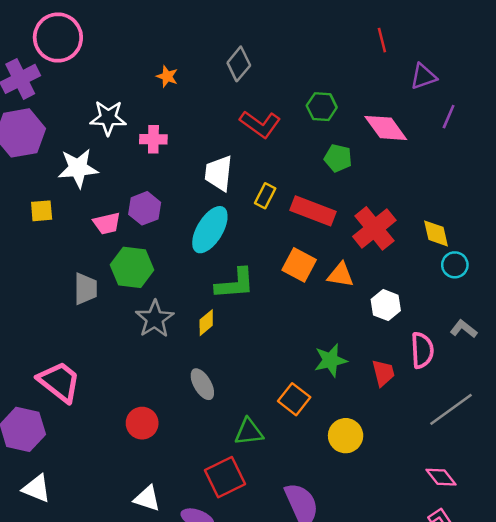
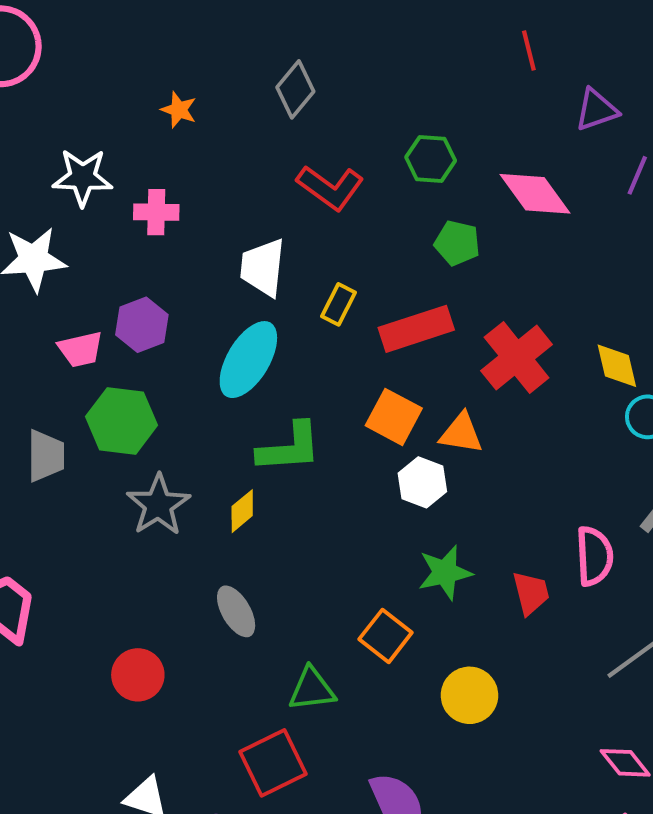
red rectangle: (313, 211) -> (416, 329), turned -39
white hexagon: (386, 305) -> (422, 482), moved

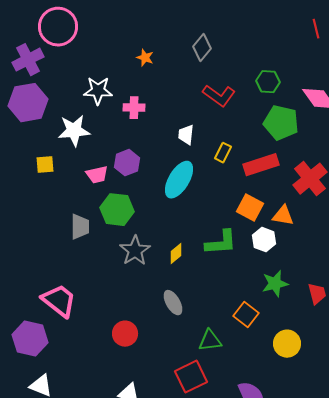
green pentagon: (457, 243) -> (281, 123), size x1.6
white trapezoid: (263, 267) -> (186, 135), size x0.7
green L-shape: (289, 448) -> (221, 243), moved

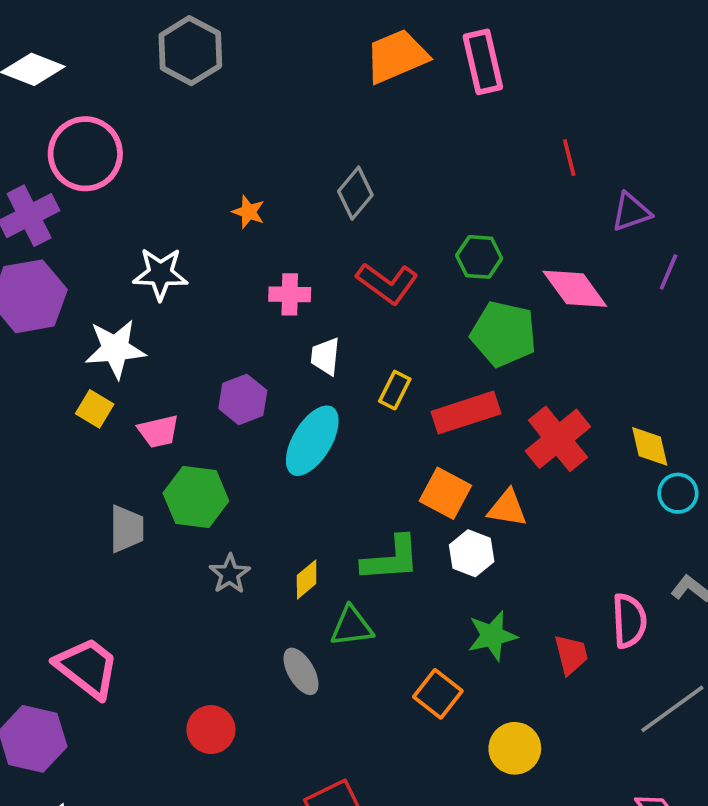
pink cross: (134, 108) -> (290, 294), moved
purple hexagon: (127, 163) -> (243, 399), moved
yellow square: (45, 165) -> (95, 409), moved, turned 36
gray star: (135, 251) -> (230, 574), size x0.7
green triangle: (210, 341) -> (352, 626), moved

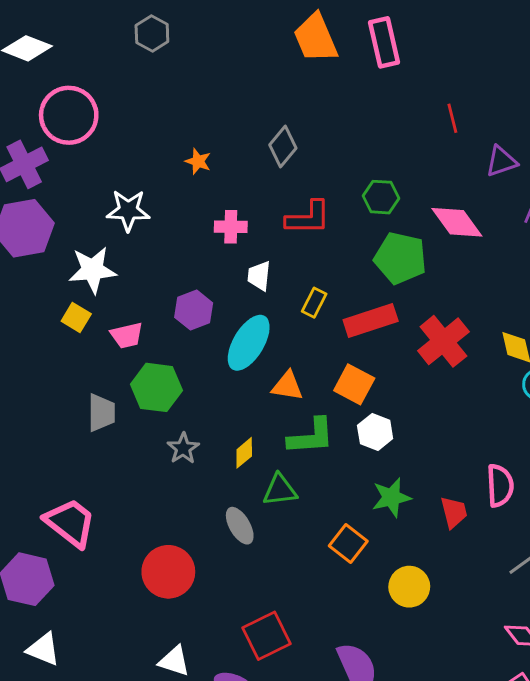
gray hexagon: (190, 51) -> (152, 33), size x0.7
orange trapezoid: (397, 56) -> (316, 38), turned -90
red L-shape: (387, 283) -> (308, 218), turned -36
orange triangle: (507, 508) -> (287, 386), moved
red circle: (211, 730) -> (168, 572), size x1.4

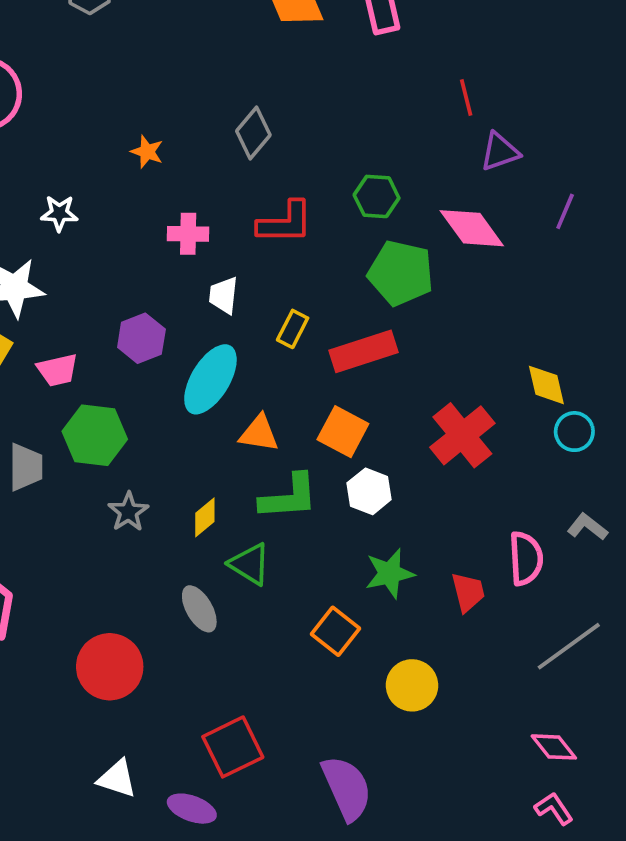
purple triangle: (501, 161) -> (500, 152), moved
white star: (128, 210) -> (59, 213), size x0.7
red cross: (443, 341) -> (462, 435), moved
green triangle: (280, 490) -> (250, 564), turned 39

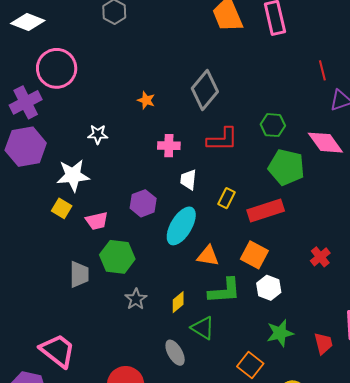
gray diamond: (253, 133) -> (205, 90), size x1.4
red cross: (462, 435) -> (320, 257), size x0.6

